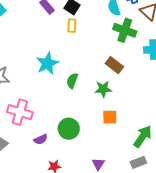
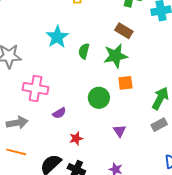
green star: (103, 89) -> (116, 56), size x1.4
green circle: (69, 129) -> (99, 98), moved

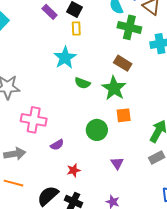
cyan star: (57, 37) -> (65, 58), moved
green semicircle: (84, 51) -> (82, 83), turned -84
green star: (116, 56) -> (114, 88), turned -30

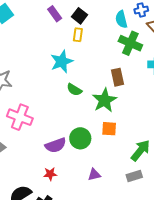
brown rectangle: (123, 63) -> (118, 77), turned 36
purple semicircle: (57, 145) -> (56, 145), moved, size x1.5
purple triangle: (117, 163) -> (94, 175), turned 40

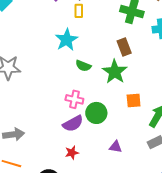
pink cross: (20, 117) -> (74, 99), moved, size x0.7
orange square: (109, 129) -> (134, 101), moved
purple triangle: (94, 175) -> (116, 147), turned 32

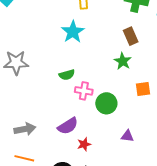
green semicircle: (83, 66) -> (67, 75), moved, turned -35
green star: (115, 72) -> (123, 61), size x0.7
purple semicircle: (73, 124) -> (68, 126), moved

